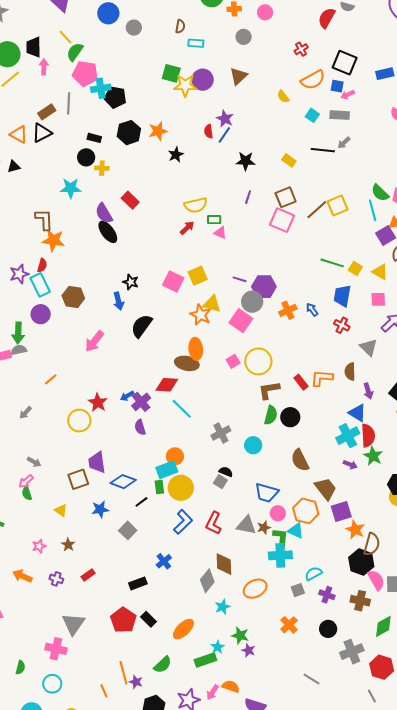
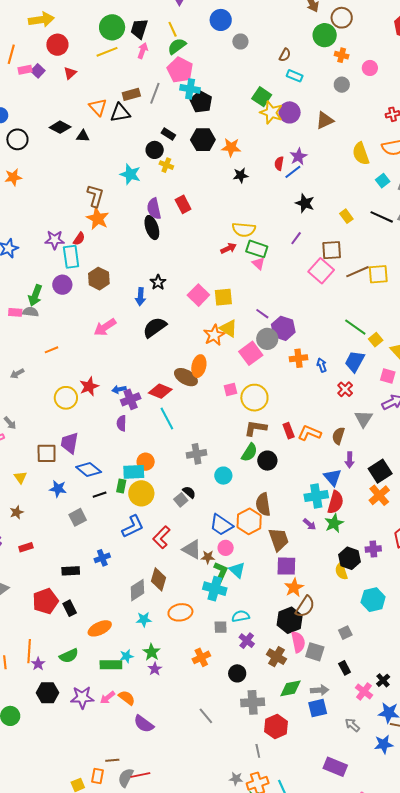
yellow semicircle: (283, 97) -> (361, 154), size x1.6
green rectangle: (214, 220) -> (257, 249), size x1.5
orange hexagon: (306, 511) -> (249, 521), moved

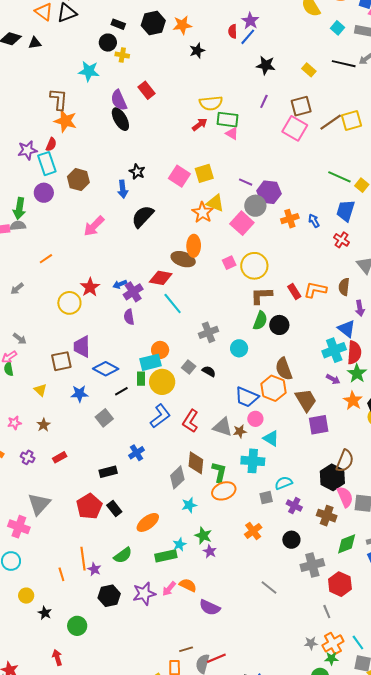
gray square: (181, 500) -> (189, 367), moved
green L-shape: (220, 572) -> (219, 472), moved
orange star: (294, 588) -> (353, 401), moved

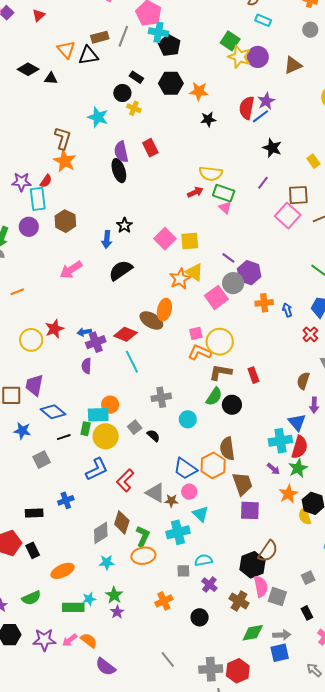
red semicircle: (233, 31) -> (247, 108), size x1.6
orange L-shape: (315, 290) -> (200, 352), moved
cyan cross: (253, 461) -> (178, 532), turned -30
gray cross: (312, 565) -> (211, 669), moved

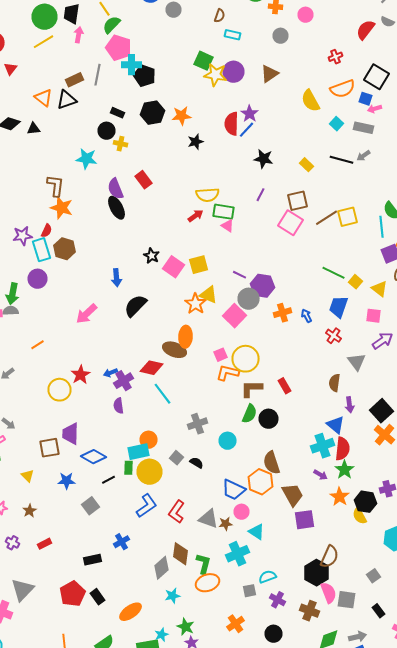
brown hexagon: (65, 221) -> (64, 249), moved
black star: (124, 225) -> (152, 256), moved

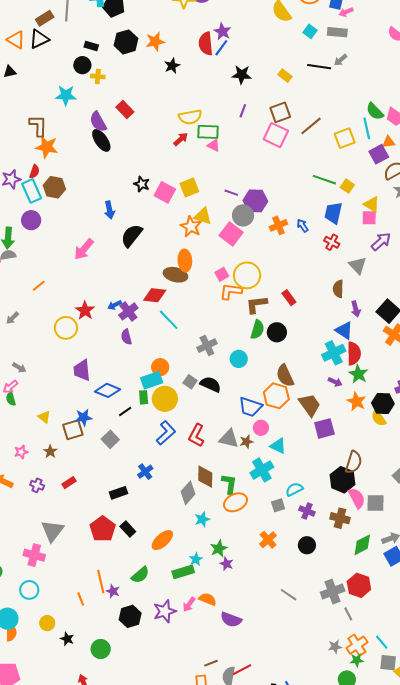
yellow square: (348, 217) -> (345, 138), moved
yellow triangle: (380, 289) -> (372, 204), moved
brown square: (50, 448) -> (73, 430), moved
black semicircle: (196, 463) -> (211, 384), size x1.5
green star: (186, 627) -> (219, 549), turned 30

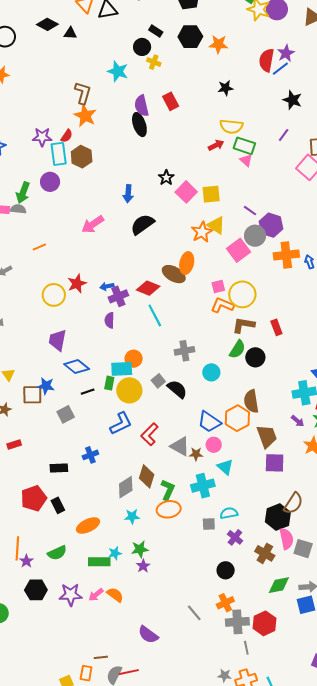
black star: (172, 66) -> (225, 88), moved
orange cross: (278, 225) -> (286, 255), size x1.4
orange cross: (268, 540) -> (225, 603), moved
purple semicircle: (231, 620) -> (148, 635), moved

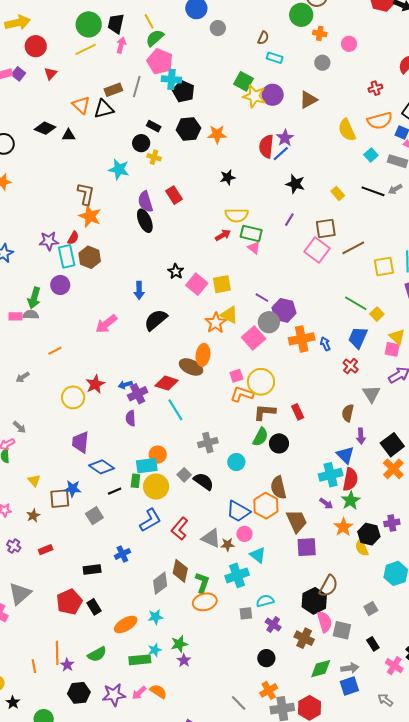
cyan star: (132, 517) -> (155, 617), moved

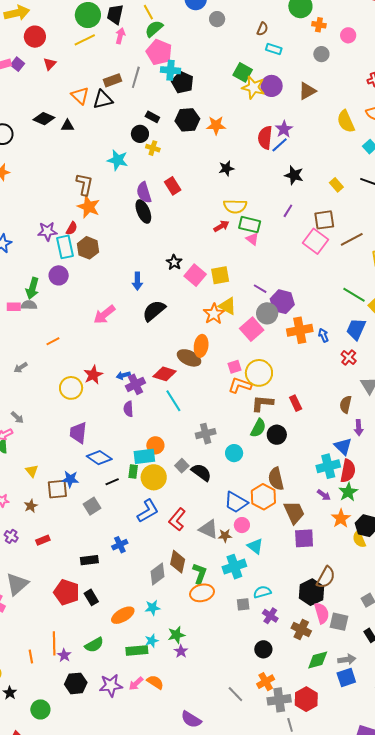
red pentagon: (69, 602) -> (67, 592), turned -30

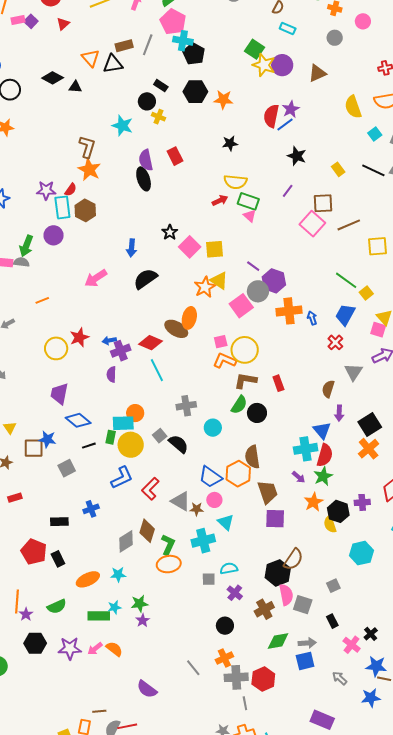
brown cross: (301, 629) -> (264, 609), turned 30

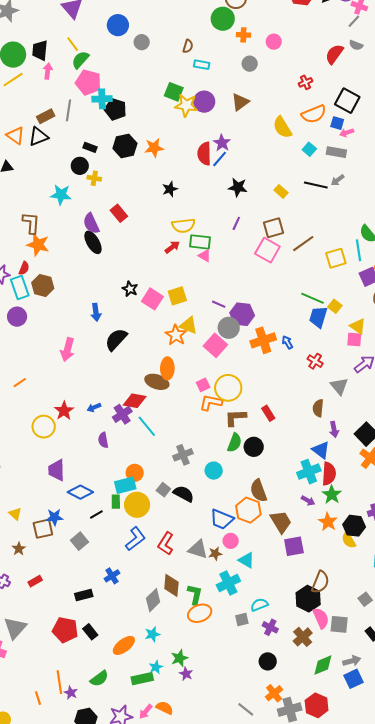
pink arrow: (96, 278) -> (67, 350), turned -30
blue trapezoid: (345, 315) -> (318, 317), moved
purple cross: (121, 351) -> (122, 414), moved

